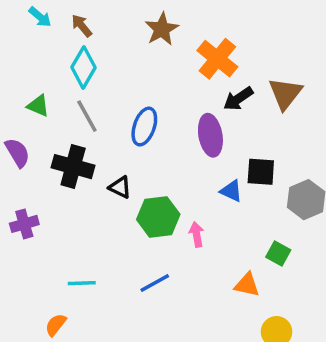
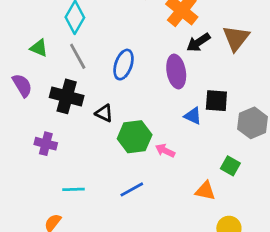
purple cross: (24, 224) -> (46, 144), moved, turned 30
pink arrow: (197, 234) -> (165, 151), turned -54

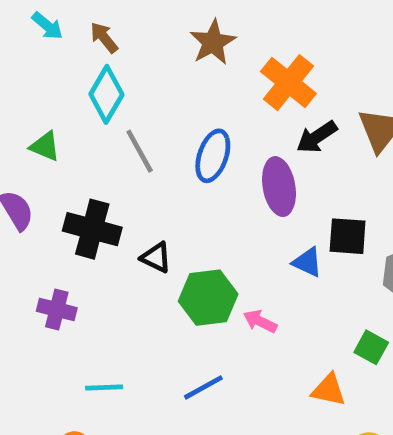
gray line: (78, 56) -> (140, 151), moved
blue ellipse: (123, 65) -> (213, 156), moved

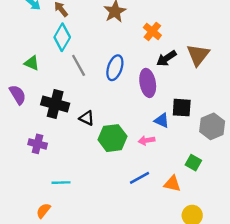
orange cross: (288, 83) -> (152, 31), size x0.7
pink arrow: (260, 321) -> (147, 140), moved, turned -35
blue line: (203, 387) -> (139, 178), moved

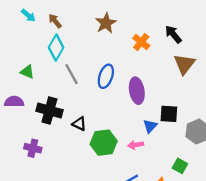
black arrow: (166, 58) -> (173, 34), moved, turned 84
purple semicircle: (18, 95) -> (14, 102), turned -60
blue triangle: (162, 120) -> (150, 126), turned 48

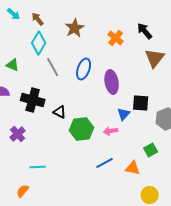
brown star: (106, 23) -> (75, 28), moved
purple cross: (33, 148) -> (18, 134), turned 35
green square: (180, 166) -> (151, 150), turned 32

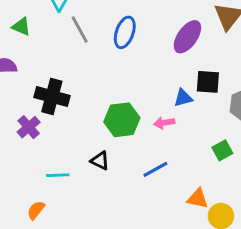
purple ellipse: (112, 82) -> (187, 37), moved, turned 45
black cross: (33, 100) -> (52, 97), moved
black triangle: (60, 112) -> (100, 161), moved
blue triangle: (124, 114) -> (183, 98), turned 32
orange triangle: (133, 168) -> (198, 199), moved

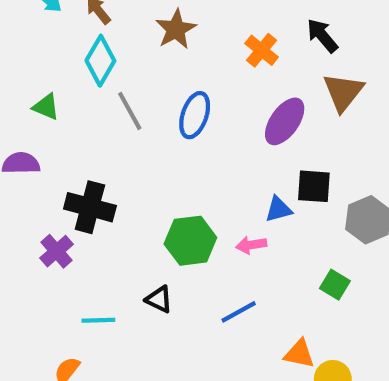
green square: (222, 150) -> (335, 285), turned -30

